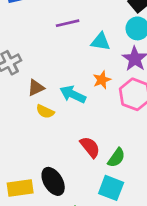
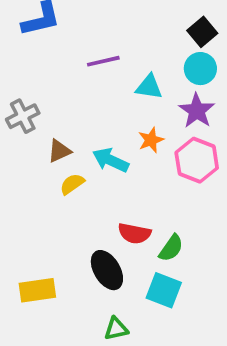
yellow semicircle: (45, 111) -> (72, 184), turned 120
red semicircle: (90, 147) -> (134, 233), turned 140
black ellipse: (53, 181) -> (107, 270), moved

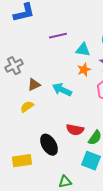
orange star: (151, 140) -> (84, 70), moved
yellow semicircle: (72, 184) -> (27, 107), moved
black ellipse: (107, 270) -> (49, 145), moved

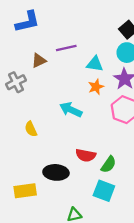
brown triangle: (34, 85) -> (39, 61), moved
yellow semicircle: (27, 107) -> (31, 129), turned -80
black ellipse: (49, 145) -> (56, 172), turned -55

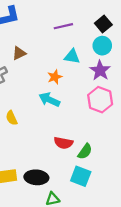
purple line: (66, 48) -> (63, 26), moved
orange star: (96, 87) -> (55, 77), moved
black ellipse: (56, 172) -> (36, 177), moved

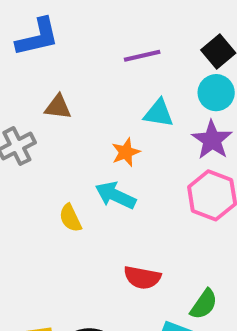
brown triangle: (19, 53) -> (58, 107), turned 32
yellow semicircle: (12, 118) -> (70, 218), moved
green semicircle: (85, 151) -> (204, 304), moved

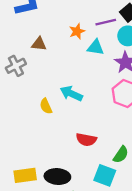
purple line: (142, 56) -> (106, 22), moved
orange star: (126, 152) -> (77, 31), moved

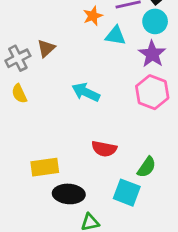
brown triangle: (39, 44) -> (46, 48), moved, turned -49
yellow semicircle: (46, 106) -> (19, 94), moved
yellow rectangle: (25, 175) -> (45, 167), moved

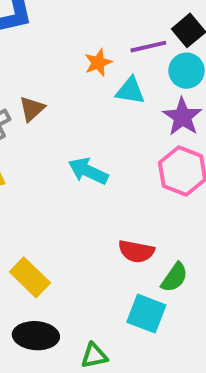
red semicircle: (104, 149) -> (136, 251), moved
yellow rectangle: (45, 167) -> (30, 277), turned 52
black ellipse: (69, 194) -> (36, 336), moved

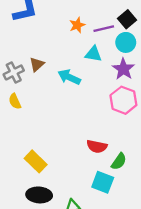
orange star: (98, 63) -> (77, 25), moved
cyan arrow: (88, 171) -> (69, 77), moved

